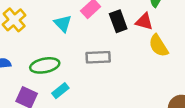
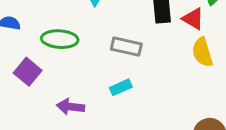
cyan rectangle: (60, 91) -> (121, 87), moved

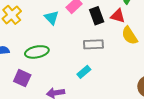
gray rectangle: (126, 47) -> (93, 44), moved

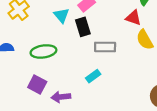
black rectangle: (97, 16) -> (83, 27), moved
purple square: (22, 78) -> (37, 85), moved

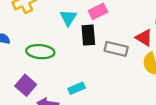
gray rectangle: (105, 47) -> (116, 49), moved
cyan rectangle: (93, 76) -> (77, 88), moved

